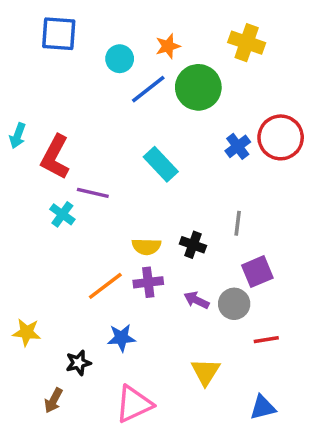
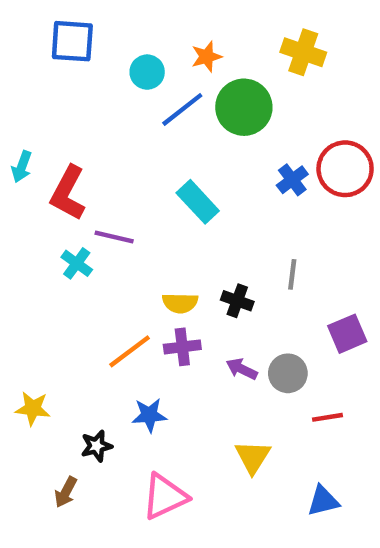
purple square: (257, 272) -> (347, 334), moved

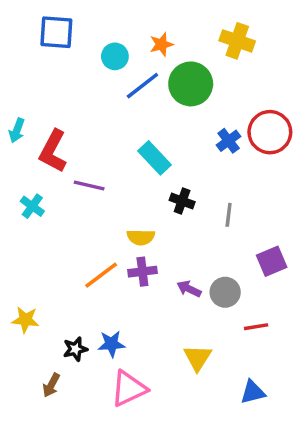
cyan cross: (77, 263) -> (32, 206), moved
black cross: (237, 301) -> (182, 201), moved
blue star: (149, 415) -> (111, 344), moved

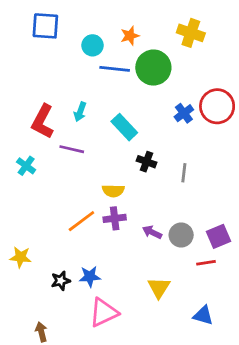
blue line: (142, 86) -> (115, 69), turned 44
cyan arrow: (17, 130) -> (80, 112), moved
purple square: (272, 261) -> (218, 236), moved
brown arrow: (51, 385) -> (41, 332), moved, turned 138
blue triangle: (253, 392) -> (203, 315), turned 30

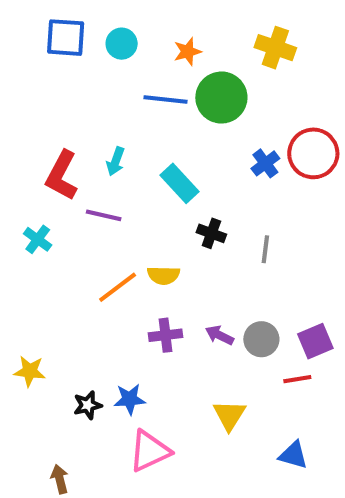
cyan circle: (93, 45) -> (122, 44), moved
purple cross: (115, 218) -> (166, 335), moved
orange line: (81, 221) -> (118, 287), moved

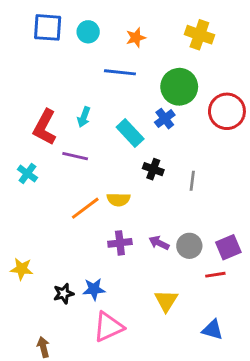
green circle: (221, 98) -> (179, 87), moved
blue cross: (265, 163) -> (165, 119), moved

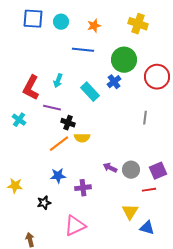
black cross: (153, 169) -> (68, 123), moved
gray line: (192, 181) -> (145, 118), moved
purple cross: (120, 243) -> (83, 188), moved
blue star: (94, 289) -> (58, 176), moved
yellow triangle: (166, 301) -> (130, 212), moved

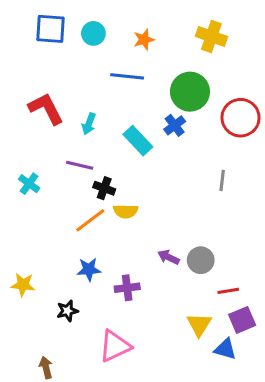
red L-shape: (31, 88) -> (46, 109), moved, turned 125
purple square: (158, 171) -> (242, 320), moved

